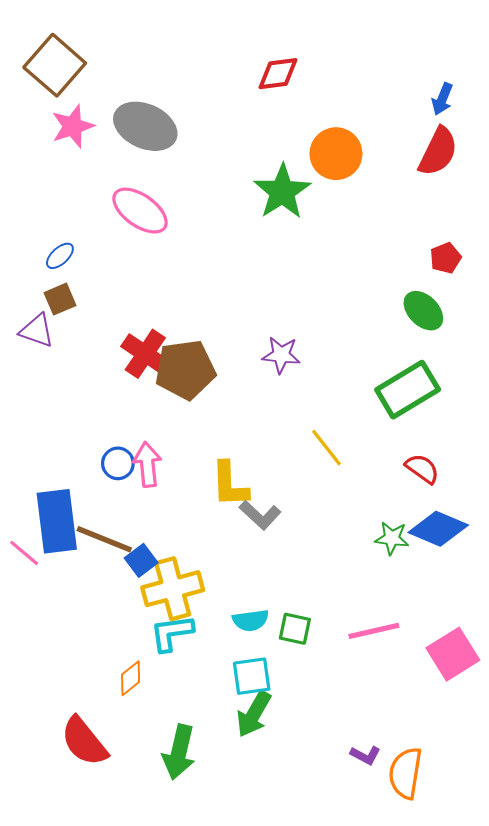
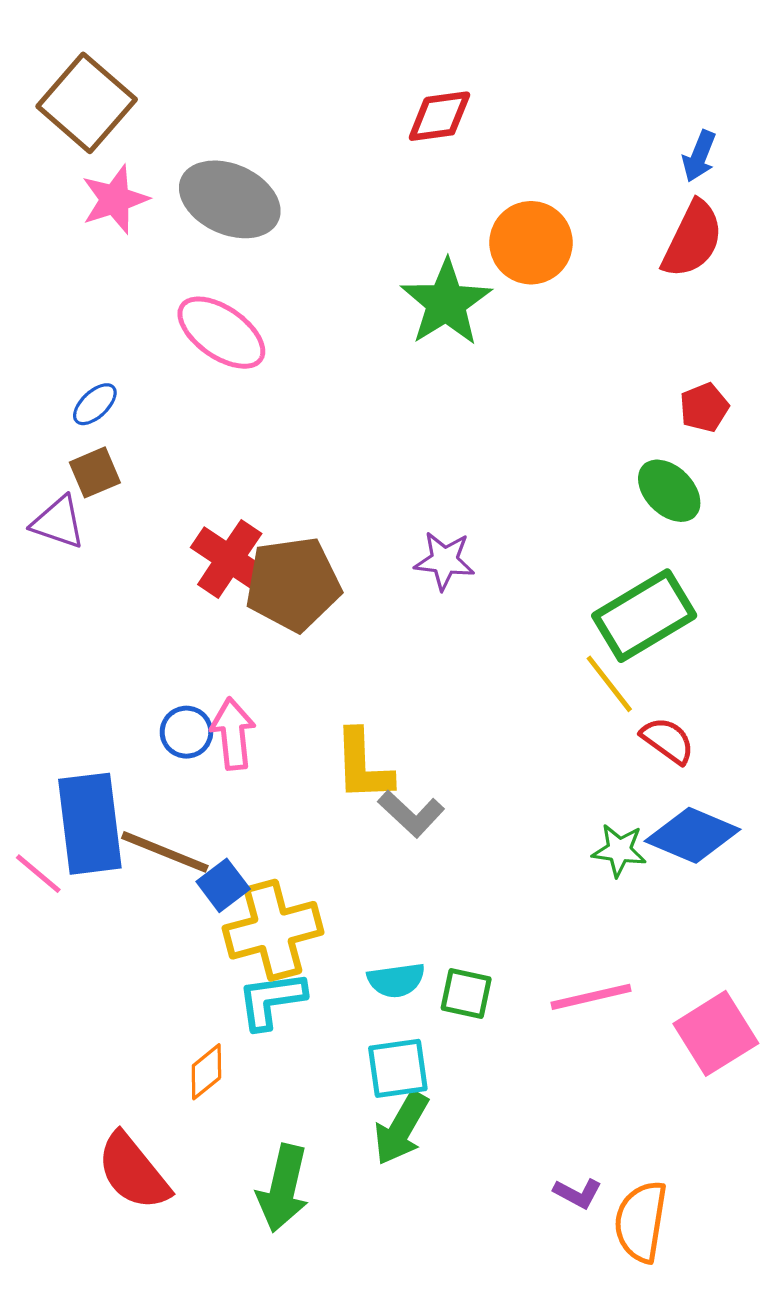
yellow line: (326, 448) -> (609, 684), moved

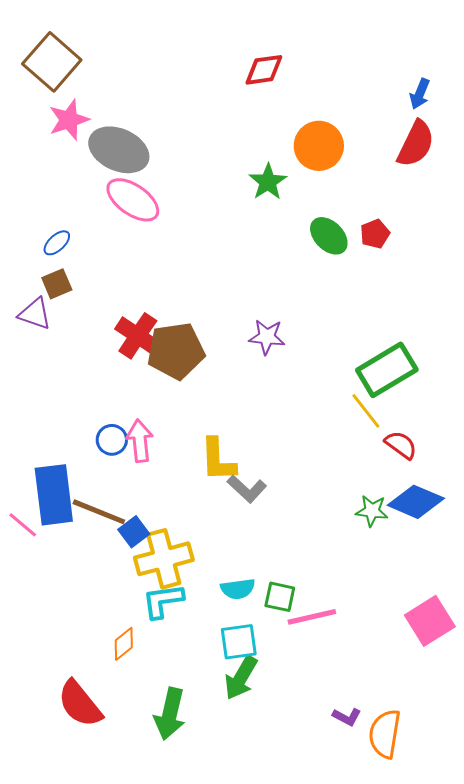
gray ellipse: (230, 199) -> (119, 150), moved
green star: (446, 303) -> (268, 182), size x0.7
red pentagon: (704, 408) -> (375, 234), moved
green ellipse: (669, 491) -> (329, 236), moved
pink line: (591, 997) -> (312, 617), moved

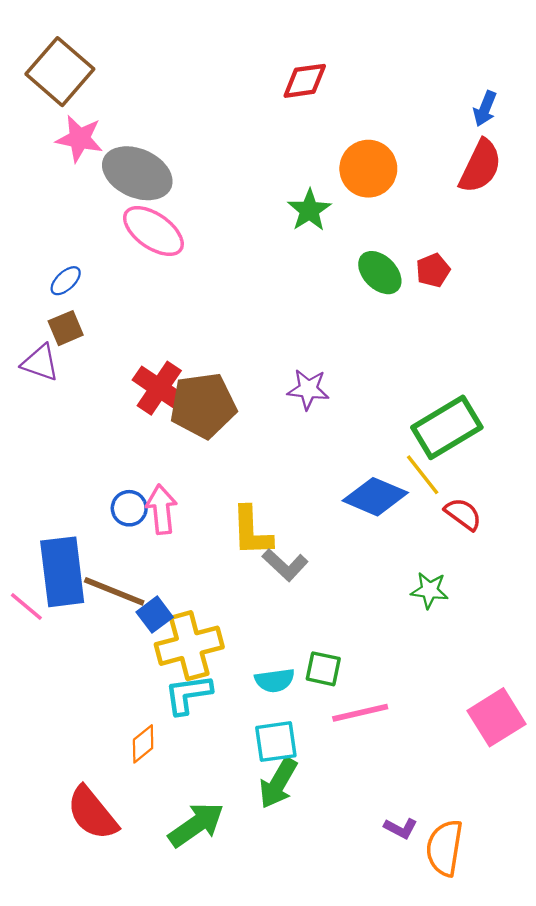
pink star: (69, 120) -> (80, 139), turned 30
blue diamond: (416, 502) -> (375, 497), moved
green square: (280, 597) -> (323, 669), moved
green arrow: (170, 714) -> (196, 825), turned -138

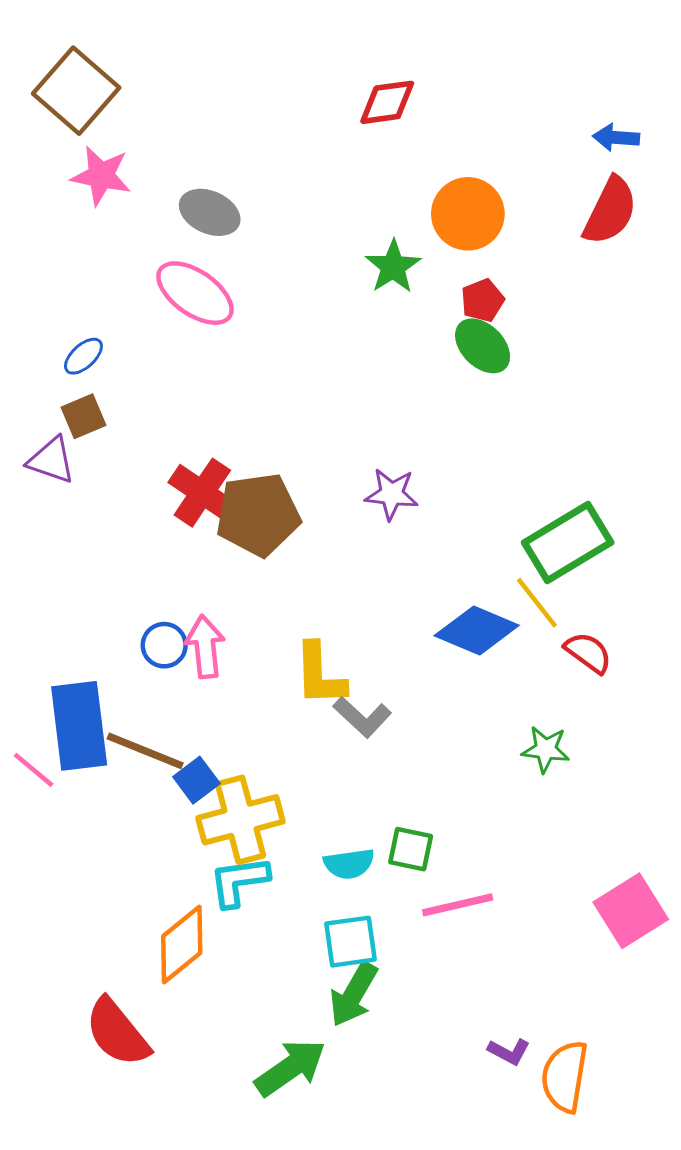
blue arrow: (485, 109) -> (616, 138), turned 72
gray ellipse: (137, 173) -> (210, 212), moved, size x0.7
red pentagon: (433, 270) -> (483, 300), moved
orange diamond: (143, 744) -> (182, 944), size x1.6
green arrow: (196, 825) -> (290, 1068), moved

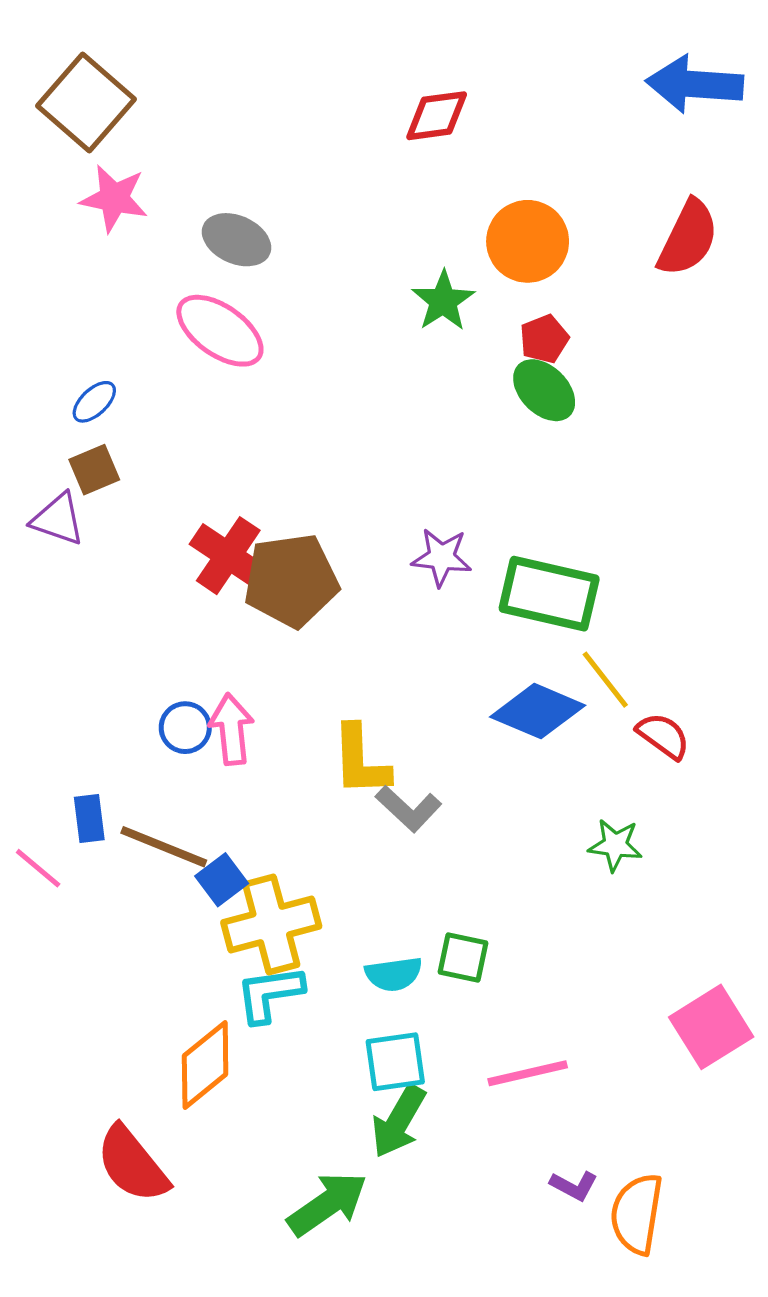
blue arrow: (616, 138) -> (695, 84), moved, size x1.8
green rectangle: (568, 542) -> (549, 594), moved, turned 44
blue rectangle: (79, 726) -> (89, 819), size x0.5
pink line: (458, 905) -> (528, 1073), moved

